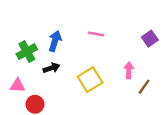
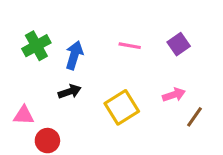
purple square: (150, 39) -> (179, 44), moved
green cross: (27, 52) -> (36, 46), moved
pink arrow: (129, 70) -> (174, 95), turned 70

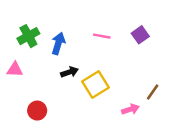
black arrow: (70, 92) -> (69, 72), moved
pink arrow: (174, 95) -> (130, 109), moved
pink triangle: (24, 115) -> (15, 70), moved

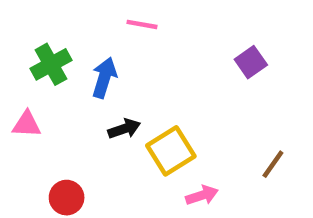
pink line: (102, 36) -> (142, 24), moved
pink arrow: (130, 109) -> (202, 195), moved

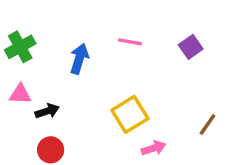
pink line: (142, 24) -> (130, 42), moved
green cross: (51, 64) -> (20, 47), moved
black arrow: (124, 129) -> (47, 111), moved

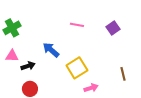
blue arrow: (79, 59) -> (51, 50), moved, turned -66
brown line: (208, 125) -> (123, 74), turned -48

